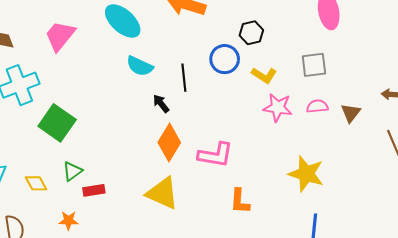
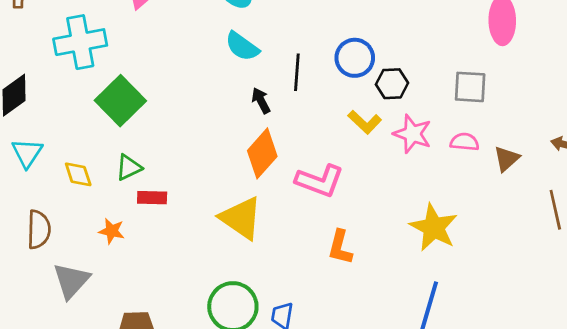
black hexagon: (251, 33) -> (392, 84), moved
yellow L-shape: (264, 75) -> (365, 122), moved

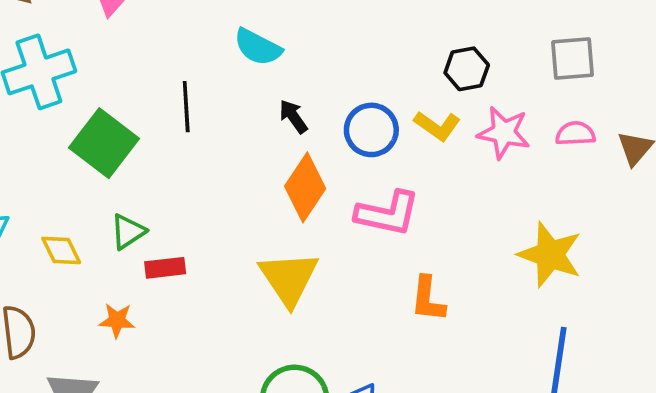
blue circle: (355, 58) -> (371, 130), moved
black line: (297, 72) -> (186, 107), moved
yellow triangle: (241, 218) -> (289, 278), turned 30

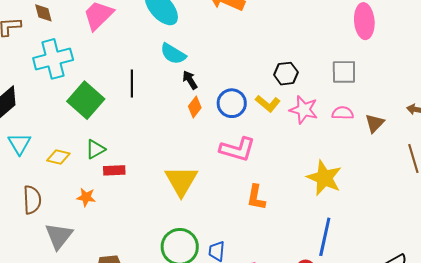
black arrow: (293, 116) -> (190, 80), moved
orange diamond: (305, 187) -> (195, 107), moved, size x0.6
yellow diamond: (61, 250) -> (58, 157), turned -55

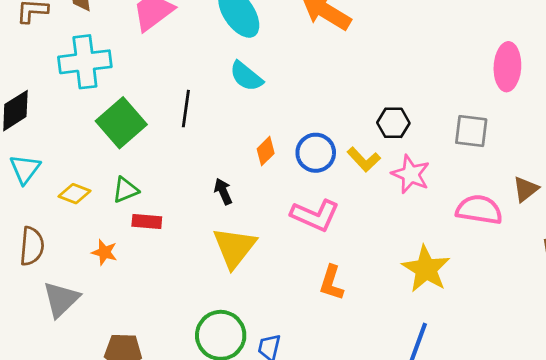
black arrow: (190, 80) -> (223, 191), moved
pink semicircle: (343, 113) -> (479, 210), moved, size x1.6
brown triangle: (375, 123) -> (526, 189), moved

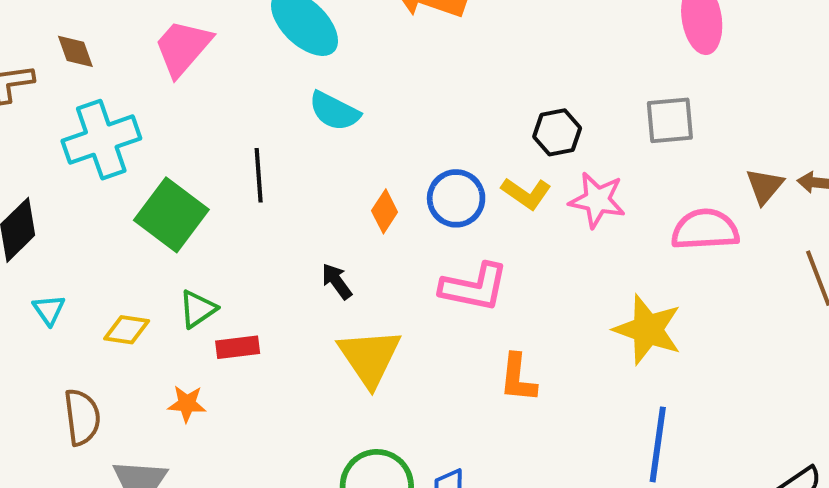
cyan triangle: (25, 169) -> (49, 310), size x0.7

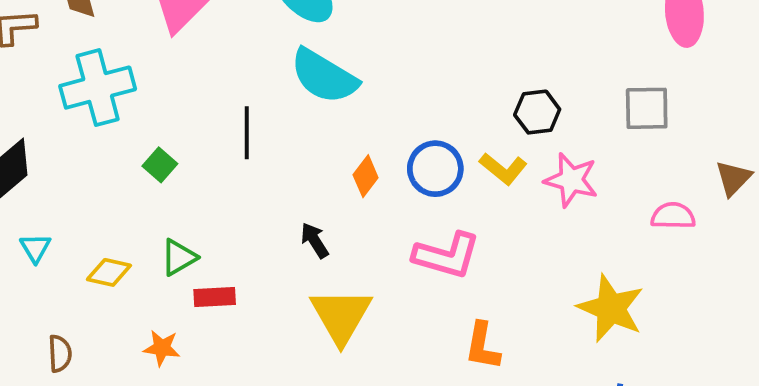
cyan semicircle: (334, 111) -> (324, 76), size x1.4
green square: (171, 215) -> (160, 165), size x0.5
pink semicircle: (705, 229) -> (673, 216), size x0.7
brown semicircle: (82, 417) -> (60, 354), size x0.7

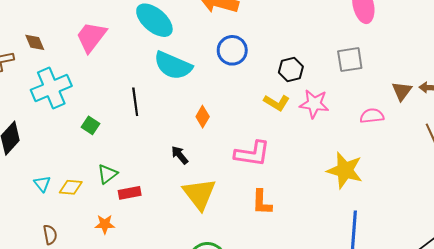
blue circle: (435, 169) -> (232, 50), moved
cyan triangle: (35, 248) -> (42, 184), moved
orange L-shape: (483, 346) -> (262, 202), moved

